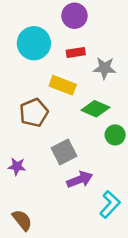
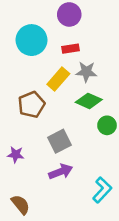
gray star: (105, 68) -> (86, 72), moved
yellow rectangle: (63, 85) -> (58, 79), turned -70
purple arrow: (80, 179) -> (61, 172), moved

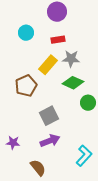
cyan circle: (31, 40) -> (26, 33), size x0.6
purple star: (16, 155) -> (13, 143), moved
brown semicircle: (21, 205) -> (38, 168), moved

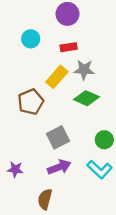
green circle: (88, 103) -> (104, 140), moved
cyan L-shape: (84, 156) -> (100, 169), moved, turned 90
brown semicircle: (38, 168) -> (45, 199), turned -126

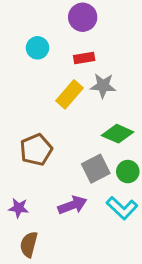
green diamond: (86, 98) -> (118, 134), moved
brown pentagon: (31, 102) -> (36, 150), moved
gray square: (58, 137) -> (96, 169), moved
brown semicircle: (45, 199) -> (29, 244), moved

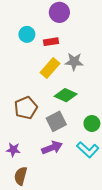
red rectangle: (84, 58) -> (51, 42), moved
green diamond: (118, 134) -> (66, 95), moved
gray square: (96, 169) -> (56, 121), moved

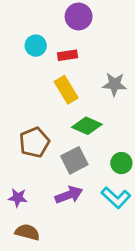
gray star: (74, 62) -> (115, 84), moved
yellow rectangle: (50, 68) -> (66, 90), turned -72
brown semicircle: (21, 176) -> (27, 232), turned 90

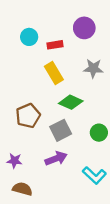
purple circle: (79, 17) -> (84, 28), moved
cyan L-shape: (116, 198) -> (94, 175), moved

